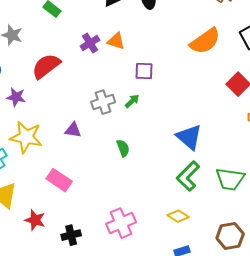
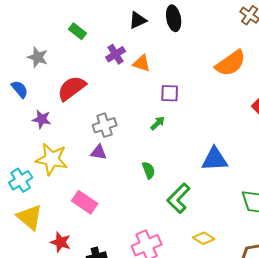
purple cross: (90, 43) -> (116, 54), moved
gray cross: (103, 102) -> (105, 125), moved
blue triangle: (189, 137) -> (215, 159), turned -44
green L-shape: (188, 176) -> (179, 198), moved

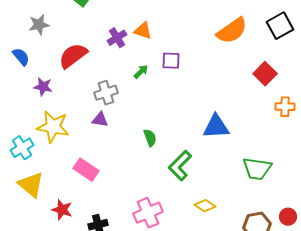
purple cross: (116, 54) -> (117, 38), moved
gray star: (38, 57) -> (39, 25), turned -30
green arrow: (158, 123) -> (141, 72), moved

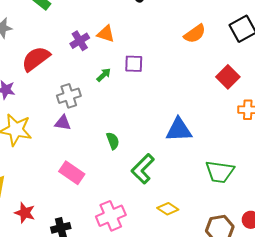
orange semicircle: (232, 31) -> (195, 34), size x0.7
pink rectangle: (86, 170) -> (72, 173), moved

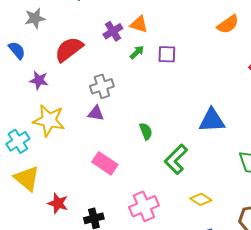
green arrow: (104, 75) -> (137, 52), moved

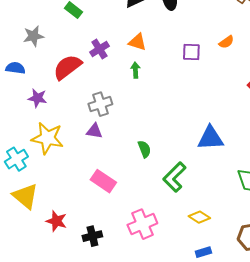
orange semicircle: (228, 24) -> (226, 42), size x0.7
purple cross: (113, 31) -> (99, 49), moved
blue semicircle: (17, 50) -> (15, 68), turned -42
green arrow: (137, 52) -> (135, 70), turned -49
purple square: (167, 54) -> (191, 52), moved

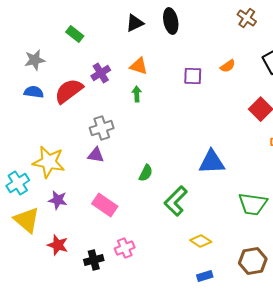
blue semicircle: (15, 68) -> (34, 92), moved
purple star: (37, 98) -> (58, 200), moved
green semicircle: (144, 149) -> (146, 173), turned 48
pink cross: (142, 224) -> (125, 248), moved, size x0.7

